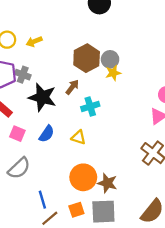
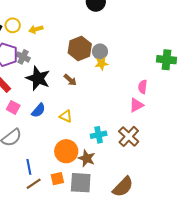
brown arrow: (72, 87) -> (70, 80), moved, turned 88
cyan cross: (90, 106) -> (99, 135), moved

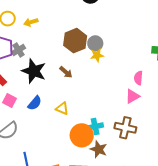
gray cross: (23, 57) -> (19, 50), turned 32
brown cross: (129, 136) -> (125, 128), turned -30
orange circle: (66, 151) -> (82, 135), moved
brown star: (87, 158) -> (99, 149), moved

